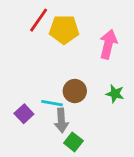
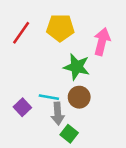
red line: (39, 20) -> (21, 33), moved
brown circle: (75, 91) -> (79, 97), moved
green star: (115, 94) -> (77, 67), moved, size x1.5

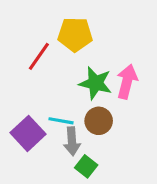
red line: (21, 33) -> (39, 56), moved
pink arrow: (102, 42) -> (127, 82), moved
purple square: (22, 107) -> (28, 133), size x1.5

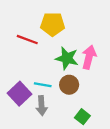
red line: (39, 56) -> (27, 40), turned 75
gray arrow: (72, 141) -> (42, 106), moved
green square: (86, 166) -> (82, 117), moved

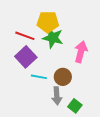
green star: (67, 58) -> (53, 38), moved
purple square: (20, 94) -> (26, 57), moved
gray arrow: (42, 106) -> (57, 96), moved

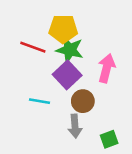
purple square: (26, 57) -> (67, 75), moved
cyan line: (39, 77) -> (39, 101), moved
green square: (75, 106) -> (109, 139), moved, turned 32

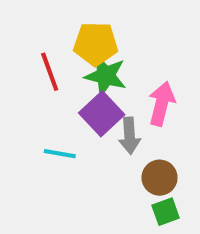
red line: (33, 47) -> (50, 72), turned 50
brown circle: (83, 101) -> (160, 178), moved
gray arrow: (75, 126) -> (130, 136), moved

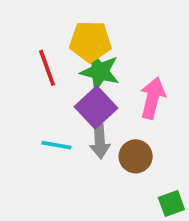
gray arrow: (130, 136) -> (100, 141), moved
brown circle: (160, 178) -> (136, 156), moved
green square: (166, 212) -> (171, 203), moved

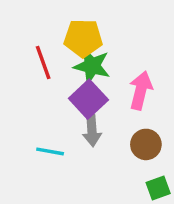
cyan line: (56, 145) -> (50, 151), moved
brown circle: (136, 156) -> (146, 144), moved

